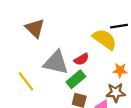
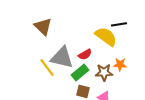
yellow line: (26, 81) -> (47, 67), moved
brown star: (116, 92) -> (104, 72), moved

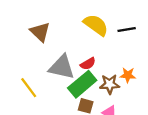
yellow semicircle: (106, 36) -> (96, 25), moved
yellow line: (47, 67) -> (29, 88), moved
green rectangle: (80, 72) -> (82, 84), size x1.4

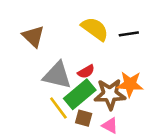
orange star: (128, 75) -> (130, 84), size x1.5
brown star: (110, 84) -> (110, 94), size x1.4
yellow line: (29, 88) -> (58, 108), moved

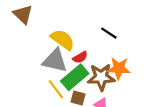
yellow semicircle: (95, 29) -> (63, 40), moved
black line: (129, 34) -> (109, 33), moved, turned 42
brown triangle: (33, 36) -> (23, 14), moved

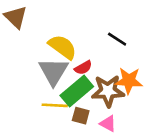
gray triangle: (55, 61) -> (53, 72), turned 48
yellow line: (56, 89) -> (55, 105), turned -50

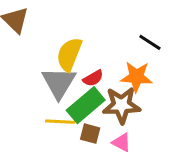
black line: (117, 39) -> (150, 42), moved
yellow semicircle: (63, 47) -> (69, 54), turned -104
orange star: (129, 81) -> (136, 77), moved

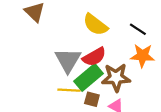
yellow semicircle: (69, 54) -> (95, 25), moved, turned -75
orange star: (136, 77) -> (142, 56), moved
red semicircle: (93, 78) -> (94, 57), size x1.5

